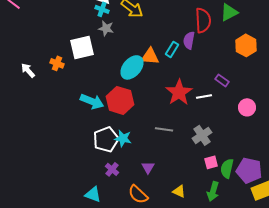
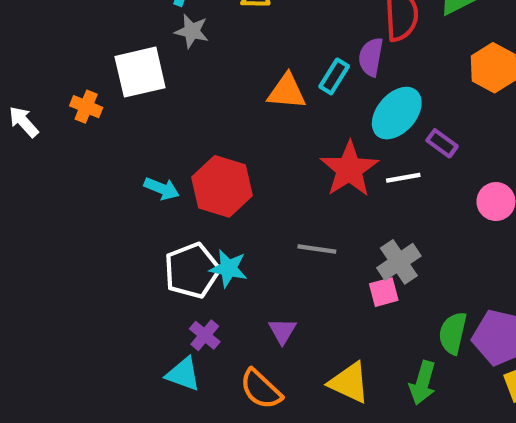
cyan ellipse: (132, 67) -> (397, 113), moved
cyan arrow: (92, 101) -> (162, 189), size x0.7
pink square: (211, 162) -> (384, 292), moved
yellow triangle: (179, 191) -> (349, 383), size x1.5
cyan triangle: (93, 194) -> (183, 374), moved

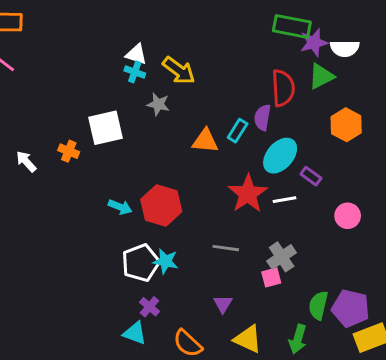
gray star: (192, 31) -> (158, 104), moved
purple triangle: (282, 331) -> (223, 304), moved

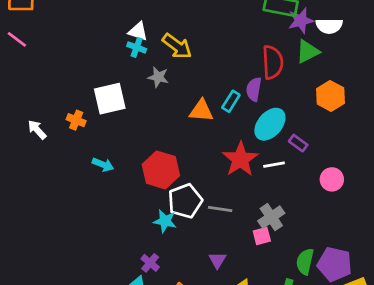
cyan arrow: (120, 207) -> (103, 165), moved
white pentagon: (141, 263) -> (185, 201), moved

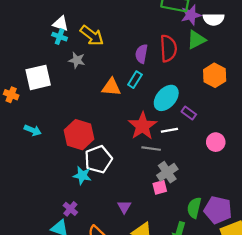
purple semicircle: (254, 89) -> (141, 54), moved
gray line: (220, 209) -> (151, 149), moved

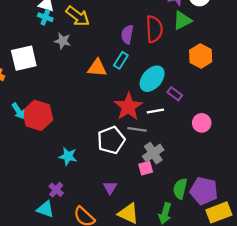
cyan arrow: (33, 130) -> (18, 111), turned 35
red hexagon: (79, 135) -> (38, 115), moved
white pentagon: (98, 159) -> (111, 140), moved

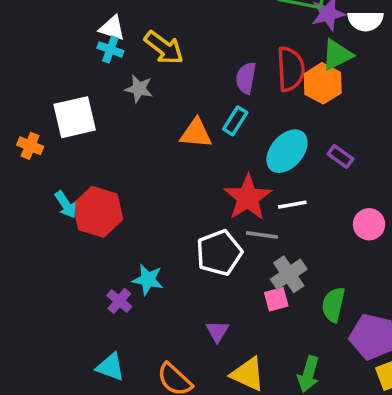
orange hexagon: (201, 56) -> (323, 83), moved
purple rectangle: (175, 94) -> (340, 156), moved
green semicircle: (180, 189) -> (333, 305), moved
purple cross: (56, 190) -> (119, 301), moved

